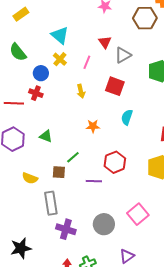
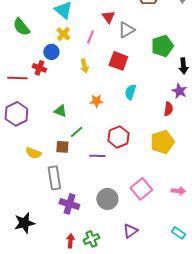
blue circle: (41, 73) -> (51, 52), moved
green triangle: (46, 136) -> (60, 111), moved

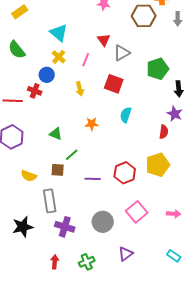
red hexagon: (118, 137) -> (125, 173), moved
black star: (24, 223) -> (23, 227), moved
red arrow: (70, 241) -> (55, 262), moved

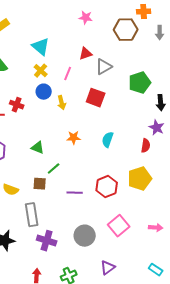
red triangle: (104, 40) -> (86, 54), turned 48
blue circle: (47, 75) -> (44, 92), moved
cyan semicircle: (126, 115) -> (108, 140), moved

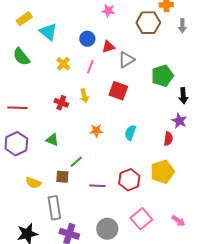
cyan triangle: (41, 47) -> (48, 32), moved
blue circle: (44, 92) -> (87, 39), moved
red cross: (17, 105) -> (61, 103), moved
green triangle: (38, 148) -> (52, 140), moved
pink arrow: (156, 228) -> (178, 221), turned 32

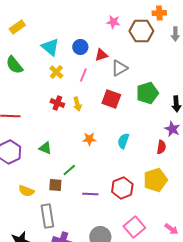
pink star: (108, 11) -> (113, 22), moved
cyan triangle: (48, 32) -> (50, 47), moved
green pentagon: (162, 76) -> (147, 93), moved
red cross: (61, 103) -> (57, 103), moved

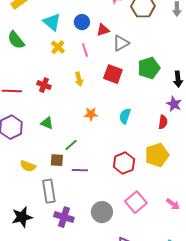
pink line: (83, 75) -> (85, 50), turned -40
red cross: (57, 103) -> (44, 85), moved
purple line: (90, 194) -> (80, 170), moved

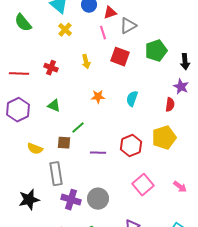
pink line: (85, 50) -> (103, 33), moved
purple line: (80, 170) -> (98, 153), moved
gray circle: (102, 212) -> (98, 199), moved

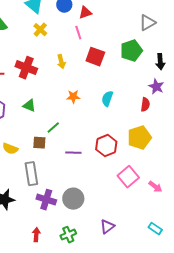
gray triangle: (128, 26) -> (147, 23), moved
red cross: (51, 68) -> (26, 68), size x1.5
pink square: (143, 185) -> (128, 177), moved

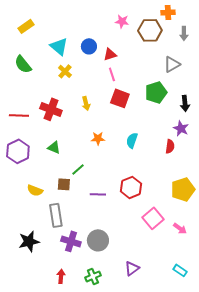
pink line: (78, 33) -> (112, 74), moved
yellow pentagon: (139, 138) -> (183, 189), moved

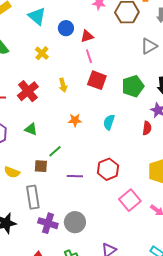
cyan triangle: (59, 46) -> (37, 16), moved
green pentagon: (156, 92) -> (133, 86), moved
red cross: (51, 109) -> (28, 91), turned 30

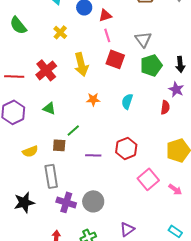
gray triangle: (149, 46) -> (143, 39), moved, turned -36
yellow arrow: (63, 85) -> (81, 64), size x1.6
yellow semicircle: (12, 172) -> (30, 151), turned -42

